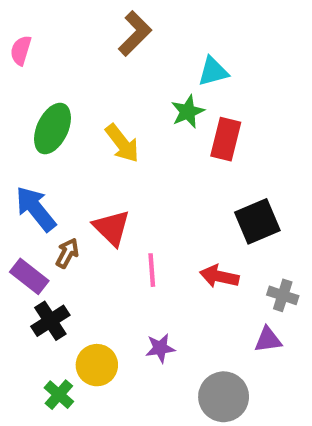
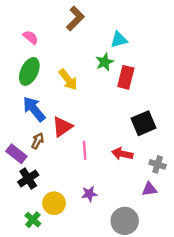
pink semicircle: (21, 50) -> (31, 37), moved, turned 112
blue arrow: (36, 209) -> (34, 109), moved
red triangle: (112, 228) -> (62, 127), turned 40

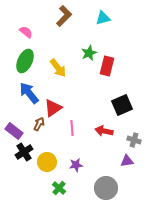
cyan triangle: (119, 40) -> (103, 18), moved
brown arrow: (38, 141) -> (39, 124), moved
yellow circle: (54, 203) -> (47, 162), moved
green cross: (33, 220) -> (59, 188), moved

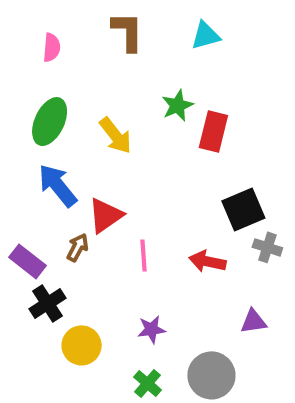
brown L-shape: (64, 16) -> (128, 32), turned -45
pink semicircle: (26, 32) -> (52, 48), moved, turned 56
gray cross: (134, 140) -> (267, 247), moved
yellow circle: (47, 162) -> (82, 345), moved
green cross: (59, 188) -> (148, 383), moved

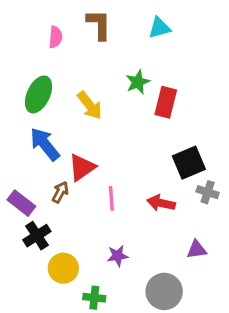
pink semicircle: (52, 48) -> (56, 37), moved
green cross: (148, 383) -> (94, 298), moved, turned -35

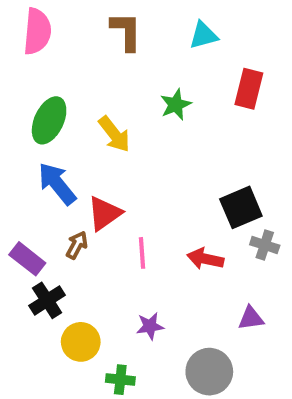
pink semicircle: (56, 37) -> (37, 31), moved, size x1.6
red rectangle: (166, 102) -> (249, 89), moved

